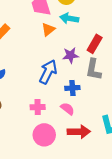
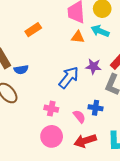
orange triangle: (48, 29) -> (78, 37), turned 32
blue cross: (72, 88) -> (96, 108), moved
red arrow: (79, 132) -> (85, 141), turned 150

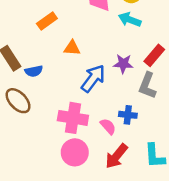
orange triangle: (78, 37) -> (72, 48), moved
pink cross: (51, 109) -> (73, 118), size x1.6
red arrow: (85, 141) -> (116, 156), turned -30

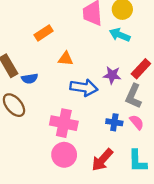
blue arrow: (93, 78) -> (84, 88), turned 60
pink semicircle: (108, 126) -> (137, 122), moved

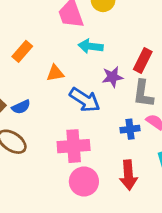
cyan arrow: (120, 35) -> (91, 46), moved
blue arrow: (84, 88) -> (85, 100), turned 40
red arrow: (102, 160) -> (128, 175), turned -30

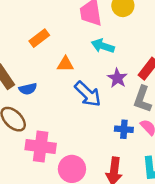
purple star: (113, 77) -> (117, 78), turned 30
pink cross: (74, 146) -> (41, 147), moved

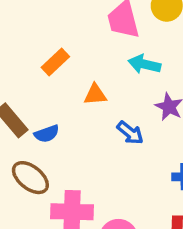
blue arrow: (88, 94) -> (130, 133), size x0.7

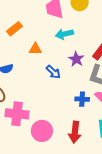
cyan arrow: (144, 64) -> (64, 34), turned -30

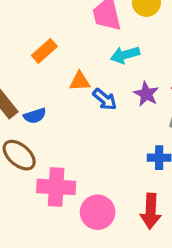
blue arrow: (53, 72) -> (105, 99), moved

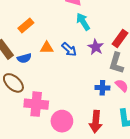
orange rectangle: (44, 51) -> (26, 26), moved
cyan arrow: (125, 55) -> (83, 22), turned 72
orange triangle: (80, 81) -> (47, 48), moved

